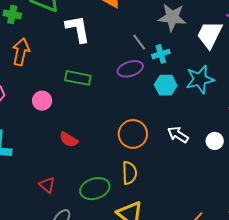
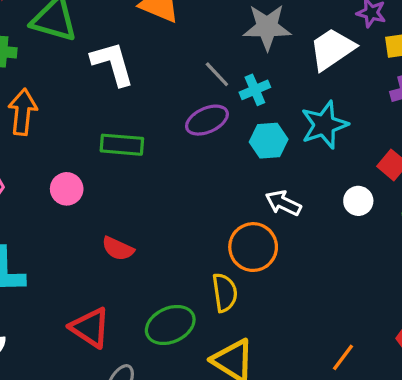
white trapezoid: (210, 35) -> (332, 49), turned 36
orange circle: (133, 134) -> (253, 247), moved
white arrow: (178, 135) -> (283, 203), moved
white circle: (215, 141) -> (358, 201), moved
red triangle: (47, 185) -> (90, 328), size x1.5

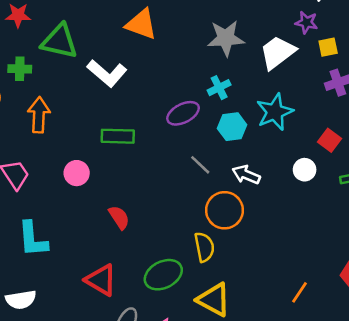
white L-shape: (113, 64) -> (107, 73), turned 150
gray line: (217, 74) -> (200, 165), moved
red semicircle: (118, 249) -> (119, 217), turned -145

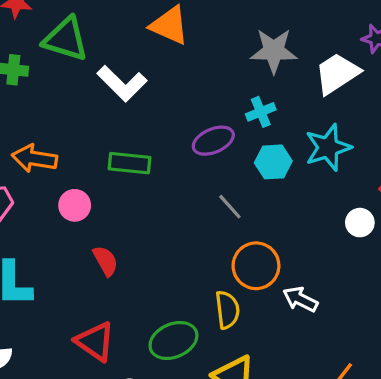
orange arrow: (39, 115) -> (35, 158), moved, turned -88
white arrow: (246, 175) -> (300, 299), moved
red semicircle: (119, 217) -> (105, 261), moved

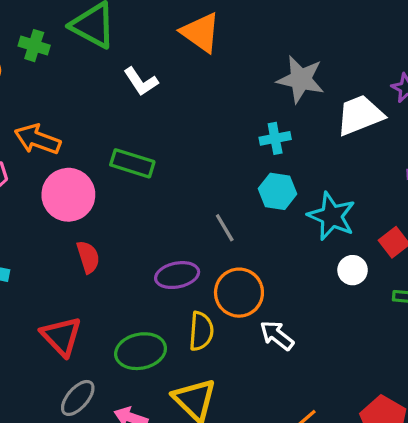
white L-shape: (122, 84) -> (141, 81), size x0.7
purple ellipse: (213, 141) -> (177, 275), moved
cyan star: (328, 147) -> (332, 216), moved, turned 30
pink circle: (75, 205) -> (68, 195), size x1.6

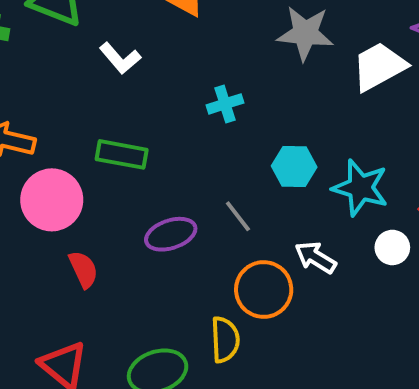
cyan cross: (275, 138) -> (225, 104), moved
purple ellipse: (177, 275) -> (171, 234), moved
white arrow: (277, 335) -> (315, 257), moved

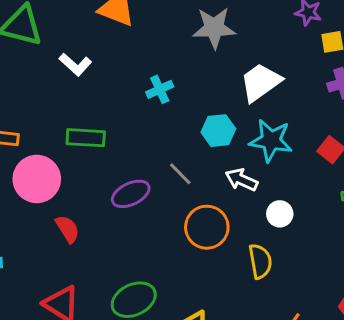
white trapezoid: (379, 66) -> (261, 82), moved
white circle: (392, 247) -> (280, 214), moved
white arrow: (315, 257) -> (241, 180), moved
yellow semicircle: (225, 340) -> (260, 261), moved

